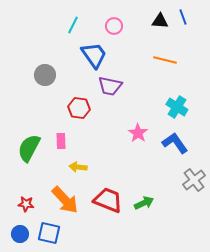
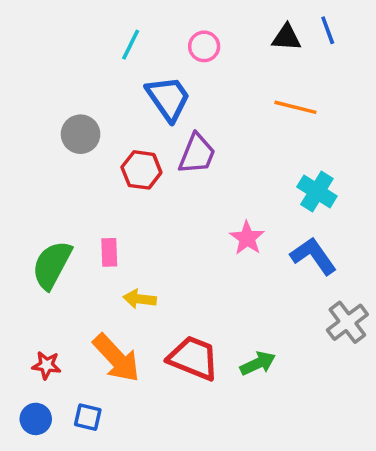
purple trapezoid: (110, 86) -> (197, 154), turned -80
red hexagon: (79, 108) -> (141, 170), moved
blue square: (49, 233) -> (88, 417), size x0.7

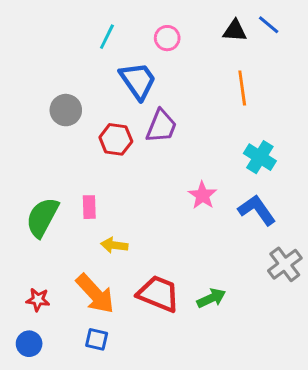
blue line: (328, 30) -> (269, 25), turned -30
orange line: (295, 107) -> (242, 88), turned 68
blue square: (88, 417) -> (97, 339), moved

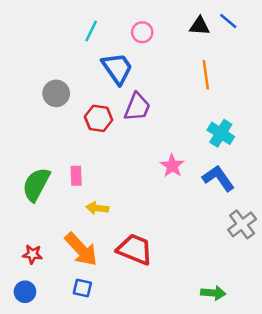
green arrow: (211, 298) -> (213, 293), moved, turned 30

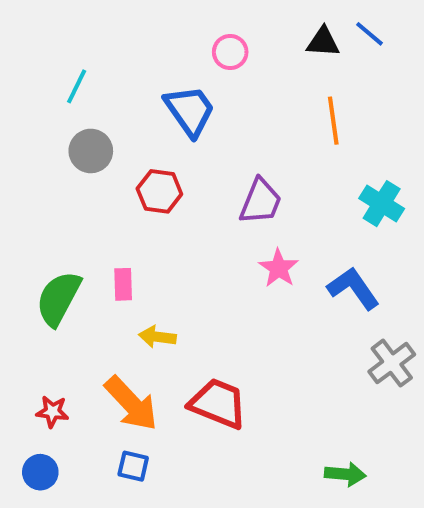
cyan line: (91, 31) -> (77, 86), moved
purple trapezoid: (137, 107) -> (260, 201), moved
cyan cross: (221, 133) -> (382, 204), moved

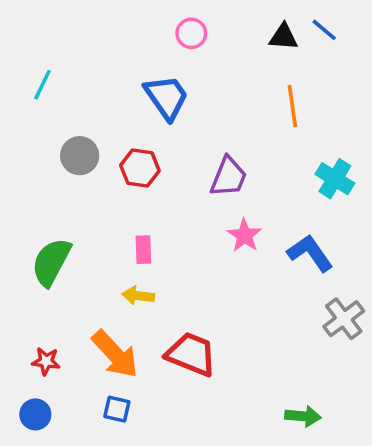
pink circle: (230, 52) -> (191, 33), moved
cyan line: (77, 86) -> (42, 85), moved
gray circle: (91, 151) -> (80, 156), moved
pink rectangle: (123, 284) -> (143, 250), moved

